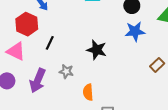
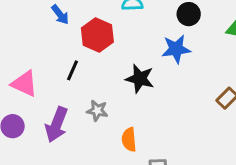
red hexagon: (27, 24) -> (97, 35), moved
blue star: (135, 31) -> (176, 49), moved

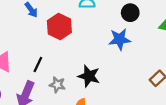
black line: (73, 70) -> (38, 65), moved
black star: (140, 79) -> (89, 76), moved

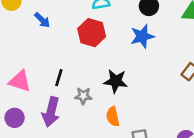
red hexagon: (59, 26) -> (92, 33), moved

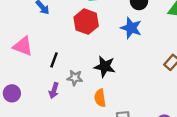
blue star: (142, 36) -> (131, 28), turned 30
pink triangle: (20, 81) -> (23, 46), moved
purple arrow: (51, 112) -> (54, 91), moved, size x0.6

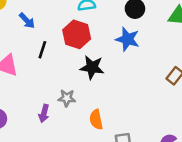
black line: (54, 60) -> (42, 50), moved
black star: (105, 67) -> (92, 67), moved

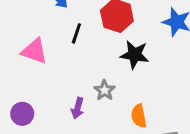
gray star: (67, 98) -> (105, 90), turned 30

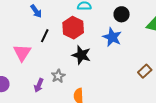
pink triangle: (35, 51) -> (22, 53), moved, turned 36

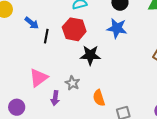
black line: (45, 36) -> (46, 36), moved
pink triangle: (22, 53) -> (39, 78), moved, turned 36

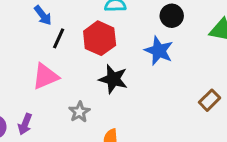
pink triangle: (39, 78) -> (45, 76), moved
purple arrow: (55, 98) -> (25, 124), moved

